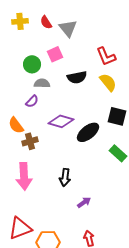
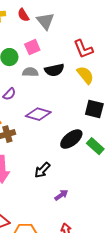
gray semicircle: (42, 83) -> (30, 72), moved
black ellipse: (88, 132) -> (71, 139), moved
black arrow: (65, 177) -> (42, 170), turned 36

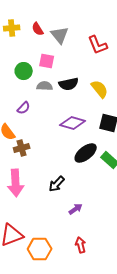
pink square: (32, 47) -> (47, 61), turned 35
red L-shape: (83, 49) -> (98, 45), moved
purple diamond: (38, 114) -> (73, 123), moved

